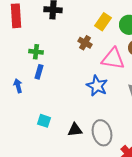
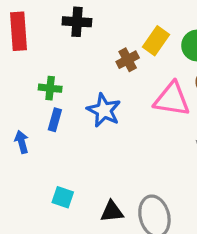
brown cross: (85, 43) -> (128, 60), moved, turned 32
blue star: (97, 86) -> (104, 110), moved

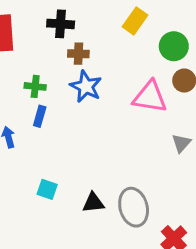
yellow rectangle: (156, 41) -> (135, 21), moved
brown cross: (128, 60) -> (78, 54), moved, turned 30
blue star: (104, 110) -> (86, 86), moved

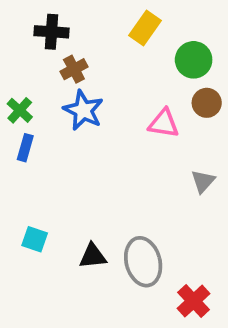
brown cross: (78, 54) -> (74, 69), turned -30
green cross: (35, 86) -> (20, 110), turned 36
pink triangle: (150, 97) -> (164, 123), size x0.7

